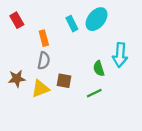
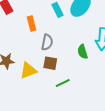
gray semicircle: (44, 61) -> (47, 42), moved
green line: (94, 93) -> (63, 83), moved

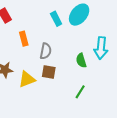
orange rectangle: (31, 23) -> (24, 39), moved
green line: (63, 83) -> (80, 92), moved, turned -32

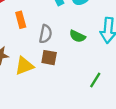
green semicircle: (81, 60) -> (77, 36), moved, turned -48
green line: (80, 92) -> (95, 80), moved

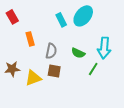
green line: (95, 80) -> (93, 69), moved

